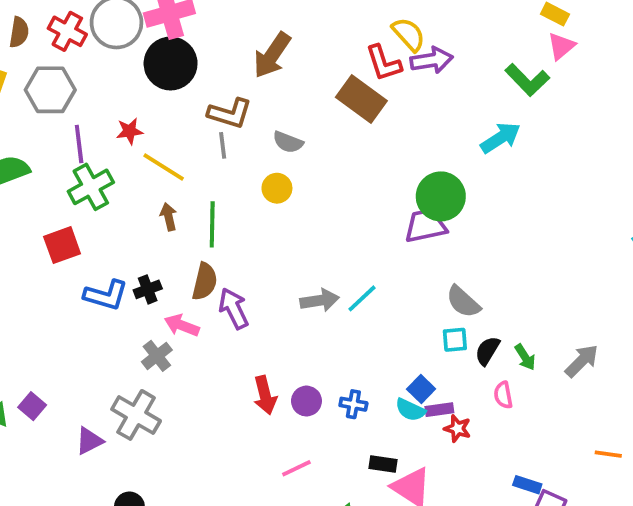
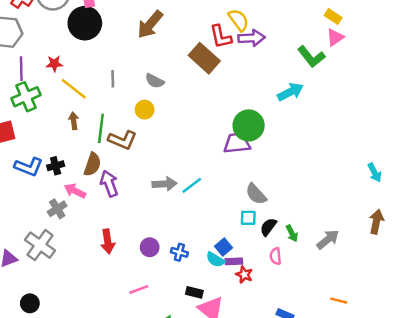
brown L-shape: (230, 113) -> (122, 140), moved
red arrow: (265, 395) -> (108, 241), moved

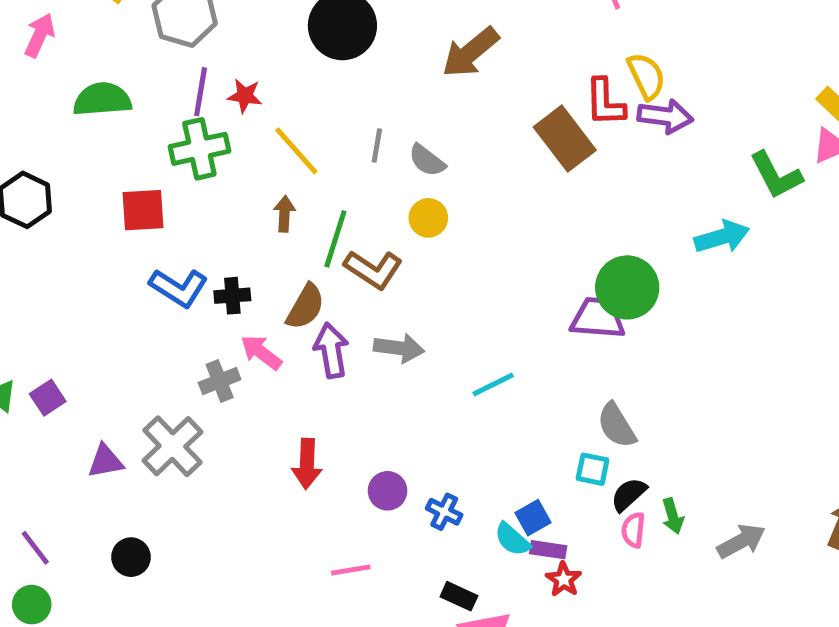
red star: (54, 64) -> (245, 96), moved
gray semicircle: (155, 81) -> (427, 160), moved
gray arrow: (165, 184) -> (399, 348), moved
pink semicircle: (276, 256) -> (633, 530), moved

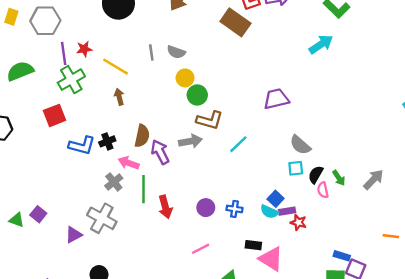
green line: (335, 239) -> (143, 189), moved
brown L-shape: (373, 269) -> (210, 120), moved
green circle: (627, 287) -> (197, 95), moved, size x0.7

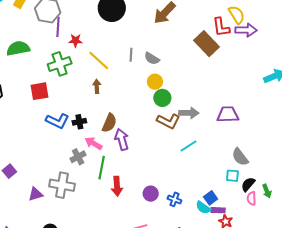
purple line: (64, 53) -> (58, 27), moved
gray arrow: (190, 141) -> (189, 113), moved
gray cross: (102, 218) -> (62, 185), turned -30

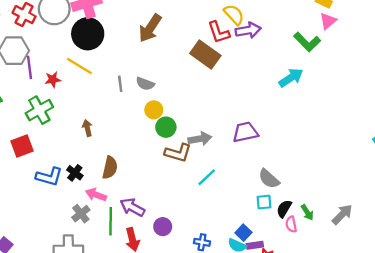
yellow line: (99, 60) -> (79, 66), moved
black cross: (79, 122) -> (75, 173), turned -32
purple arrow: (122, 139) -> (132, 207), moved, turned -35
purple circle: (151, 194) -> (163, 227), moved

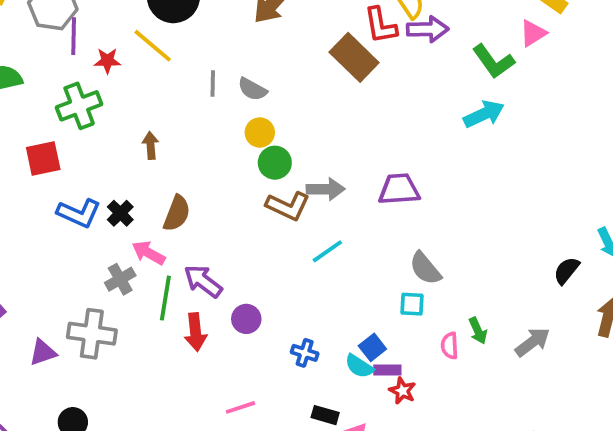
pink triangle: (328, 21) -> (533, 33), moved
green L-shape: (307, 42) -> (493, 61), moved
black semicircle: (284, 209) -> (567, 271), moved

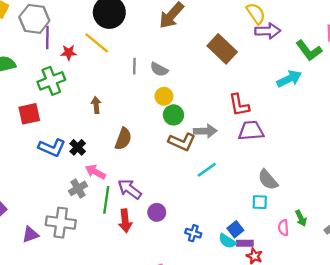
red L-shape: (381, 25) -> (239, 105), moved
cyan arrow: (484, 114) -> (289, 79), moved
brown semicircle: (177, 213) -> (123, 139), moved

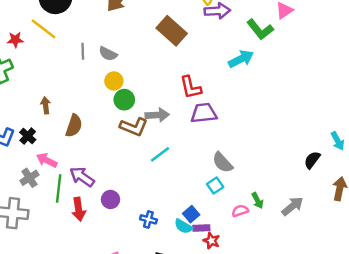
brown arrow: (96, 105) -> (46, 105), moved
cyan square: (260, 202) -> (215, 186), turned -35
pink semicircle: (283, 228) -> (240, 211), turned 77

